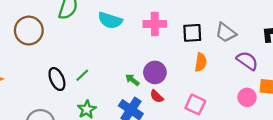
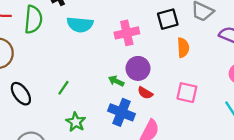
pink cross: (155, 24) -> (127, 33), moved
black ellipse: (57, 79) -> (21, 94), moved

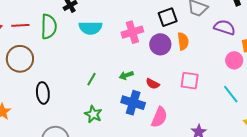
purple circle: (138, 68) -> (160, 44), moved
green arrow: (116, 81) -> (126, 75), turned -40
green line: (63, 88) -> (91, 79), moved
black ellipse: (21, 94) -> (43, 93), turned 35

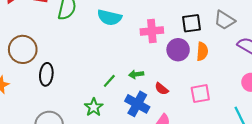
brown circle: (20, 59) -> (23, 49), moved
green line: (91, 79) -> (109, 81), moved
pink square: (190, 81) -> (200, 94), turned -30

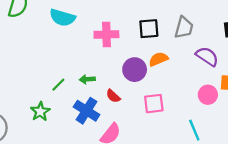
gray trapezoid: (225, 20) -> (184, 27), turned -110
purple circle: (178, 50) -> (135, 70), moved
orange semicircle: (202, 51) -> (158, 59), turned -120

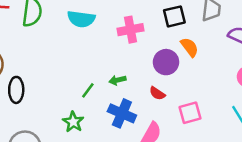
orange semicircle: (158, 59) -> (189, 47), turned 84
red semicircle: (113, 96) -> (157, 93), moved
pink square: (154, 104) -> (190, 113), moved

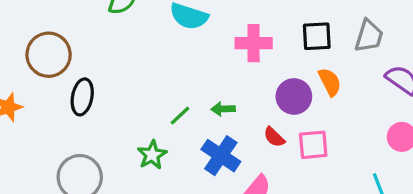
pink square: (190, 113) -> (313, 145), moved

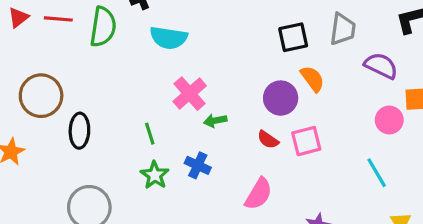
pink cross: (254, 43) -> (190, 94), moved, turned -32
green line: (180, 116) -> (150, 134), moved, turned -55
blue cross: (221, 156) -> (198, 165), moved, size x0.7

